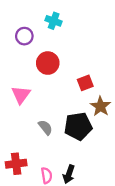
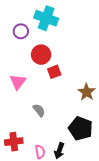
cyan cross: (54, 21) -> (46, 18), size x1.6
red square: (85, 83) -> (54, 72), moved
black pentagon: (78, 126) -> (81, 128), moved, turned 30

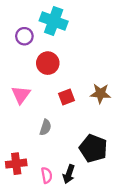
red square: (54, 72) -> (66, 97), moved
brown star: (87, 92) -> (100, 93), moved, turned -30
gray semicircle: (39, 110) -> (45, 127), turned 56

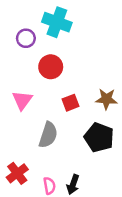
gray semicircle: (45, 127) -> (48, 135), size x1.5
black pentagon: (93, 148) -> (99, 137), moved
red cross: (16, 164) -> (17, 173), turned -30

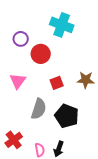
cyan cross: (57, 22) -> (62, 25), moved
purple circle: (26, 38) -> (21, 39), moved
black pentagon: (99, 137) -> (67, 116), moved

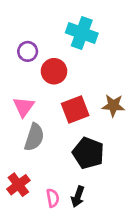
red square: (57, 83) -> (75, 109), size x1.5
gray semicircle: (39, 109) -> (34, 137), moved

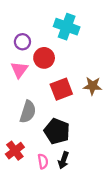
pink triangle: (24, 107) -> (19, 70), moved
black pentagon: (88, 153) -> (57, 131), moved

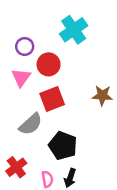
cyan cross: (67, 27) -> (74, 30), turned 35
red square: (61, 89) -> (52, 99), moved
gray semicircle: (28, 112) -> (31, 124), turned 30

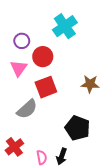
black pentagon: (63, 146) -> (77, 128), moved

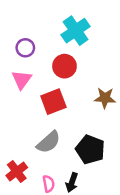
red circle: (43, 57) -> (64, 66), moved
gray semicircle: (27, 109) -> (49, 142), moved

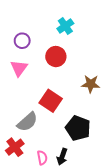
cyan cross: (76, 31) -> (65, 26), size x0.7
red square: (53, 102) -> (51, 101), moved, turned -35
gray semicircle: (49, 142) -> (27, 122), moved

